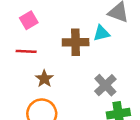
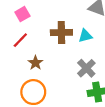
cyan triangle: (101, 33) -> (85, 36), moved
red line: (26, 51) -> (20, 40), turned -49

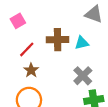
red line: (20, 40) -> (27, 49), moved

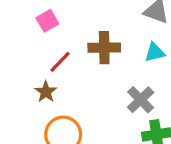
cyan triangle: (82, 43) -> (155, 52), moved
brown star: (31, 70) -> (46, 92), moved

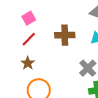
red line: (60, 62) -> (29, 39), moved

